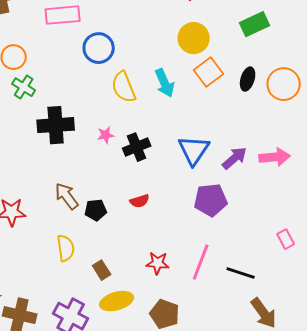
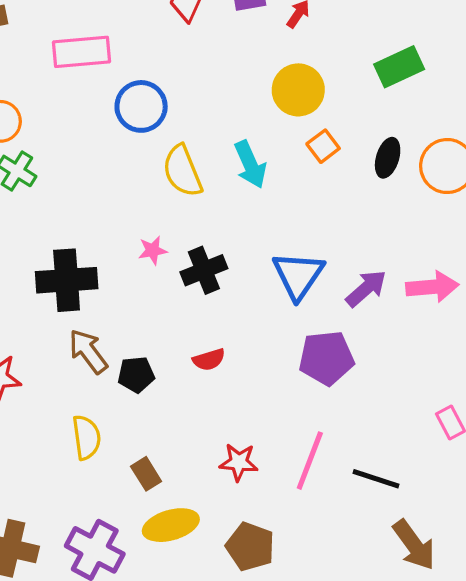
orange square: (209, 72) -> (323, 146), size x0.7
black cross: (56, 125) -> (67, 280), moved

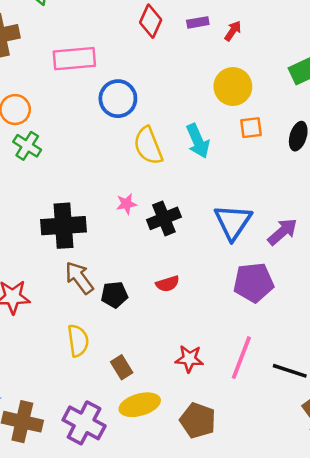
orange square: (323, 146) -> (251, 128), turned 30

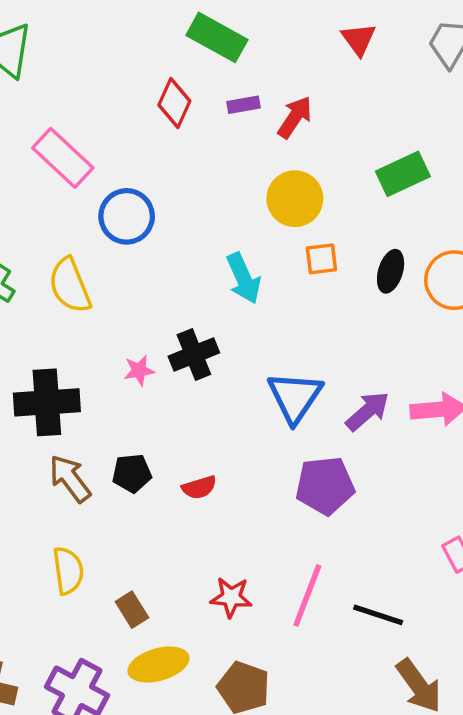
red arrow: (233, 31) -> (295, 117), size x1.4
pink rectangle: (74, 59) -> (63, 158), turned 48
yellow semicircle: (148, 146) -> (70, 285), moved
black cross: (164, 218) -> (194, 355), moved
black pentagon: (114, 295) -> (132, 473), moved

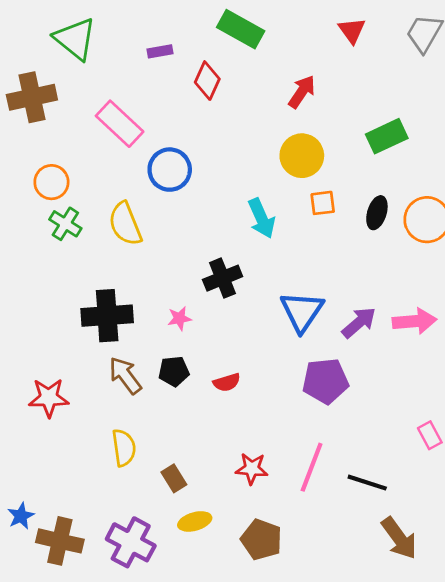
purple rectangle: (244, 105) -> (160, 51), moved
pink star: (139, 370) -> (179, 318), moved
yellow ellipse: (158, 665) -> (195, 521), size x0.7

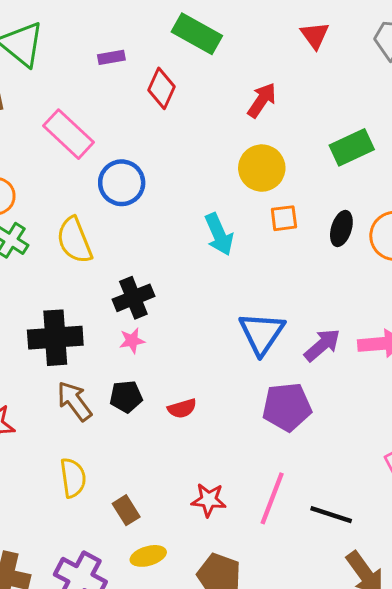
black cross: (223, 278) -> (133, 298), moved

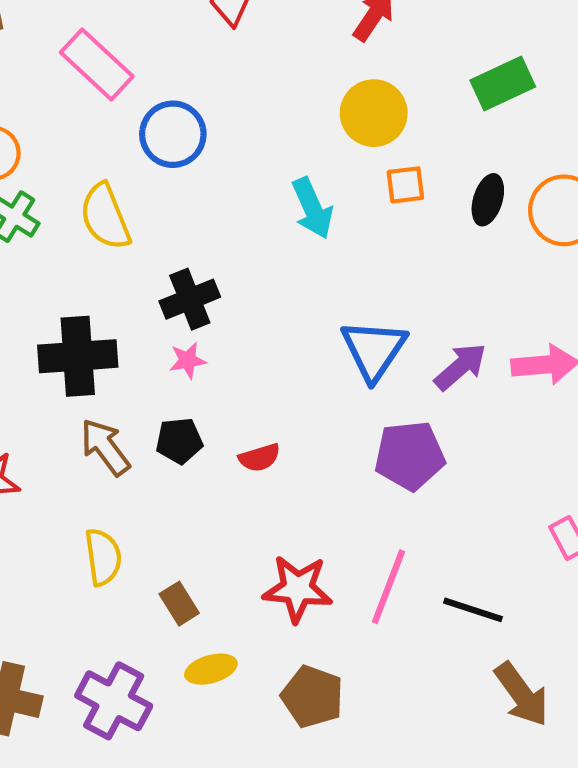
red star: (209, 500) -> (298, 589), size x1.4

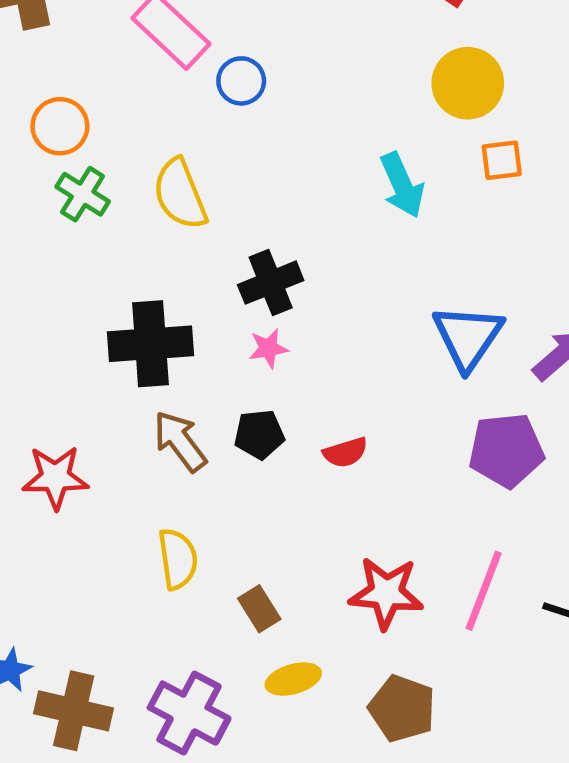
blue circle: (173, 134) -> (241, 81), moved, size x0.7

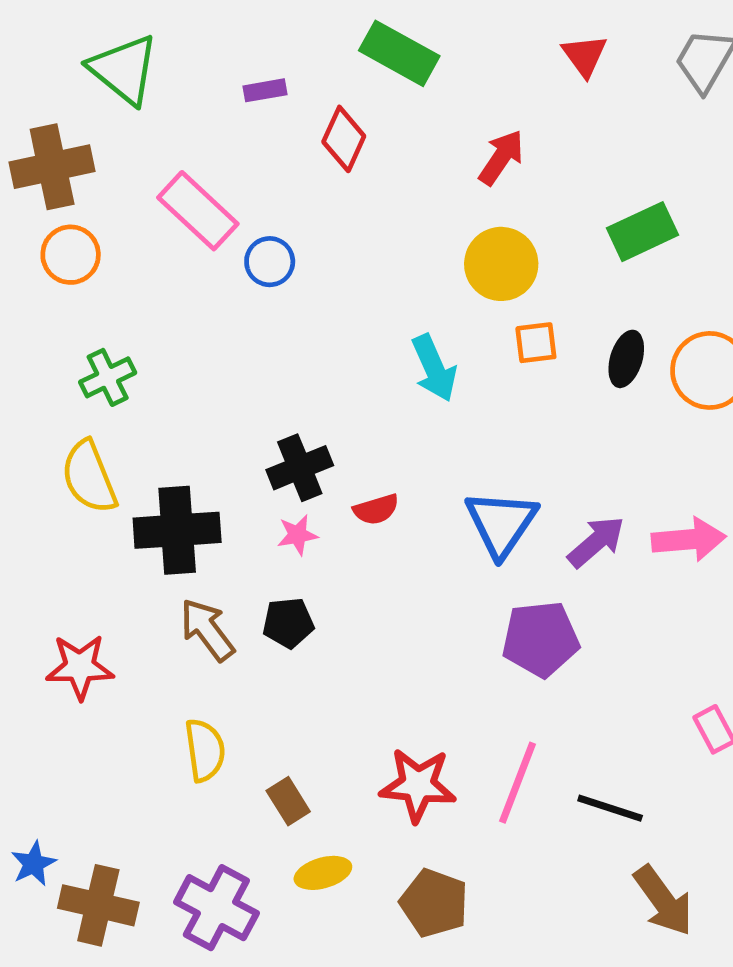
orange circle: (60, 126) -> (71, 255), moved
green cross: (83, 194) -> (108, 377), turned 32
yellow semicircle: (180, 194) -> (89, 477), moved
red semicircle: (345, 452) -> (376, 509), moved

